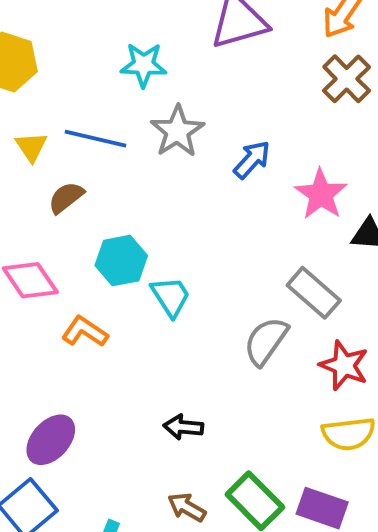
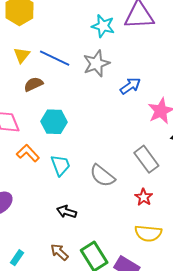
cyan star: (144, 65) -> (103, 26), moved
cyan trapezoid: (171, 296) -> (61, 165), moved
gray semicircle: (266, 341) -> (102, 176), moved, turned -100
red star: (344, 365) -> (144, 197), moved, size x0.7

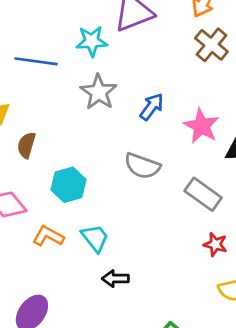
blue line: (55, 58) -> (36, 61), moved
brown semicircle: (33, 84) -> (26, 145), turned -30
gray semicircle: (102, 176) -> (142, 166), moved
black arrow: (67, 212) -> (115, 279), moved

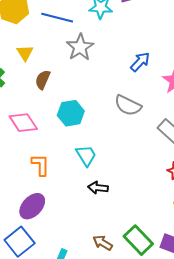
gray star: (99, 92) -> (80, 47), moved
orange L-shape: (48, 236) -> (41, 165), moved, turned 55

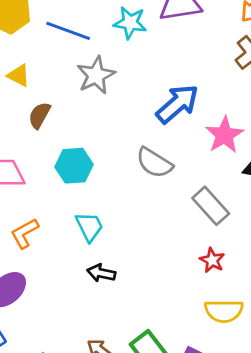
yellow triangle: (25, 53) -> (19, 75), turned -36
blue arrow: (140, 62) -> (177, 104), size x1.5
orange L-shape: (41, 165) -> (25, 233), turned -125

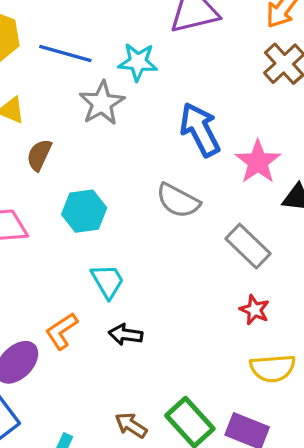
cyan star: (130, 23) -> (138, 62), moved
blue arrow: (177, 104) -> (200, 129), turned -72
orange L-shape: (25, 233) -> (62, 331), moved

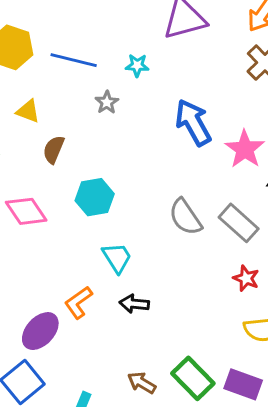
cyan star: (138, 62) -> (137, 65), size x0.7
gray star: (102, 103) -> (107, 102), size x0.6
gray semicircle: (178, 201) -> (185, 217), moved, turned 30

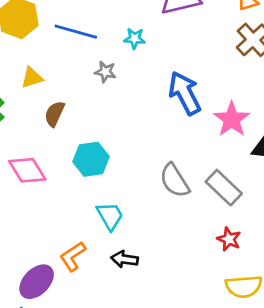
gray star: (107, 102) -> (105, 72), turned -30
yellow triangle: (28, 111) -> (32, 78), turned -40

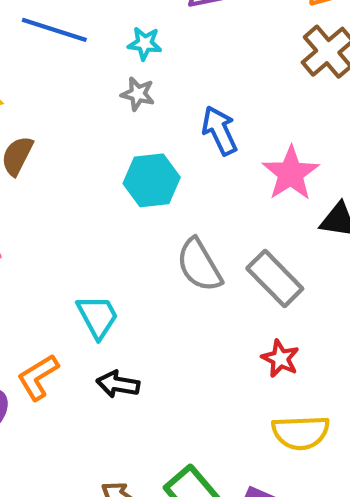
gray star: (105, 72) -> (138, 94), moved
blue arrow: (185, 93) -> (220, 131), size x0.7
cyan hexagon: (91, 159) -> (152, 180), moved

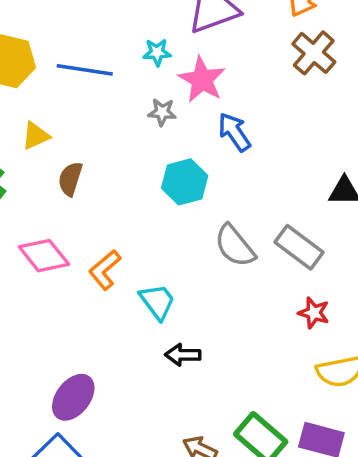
cyan star: (145, 43) -> (157, 52), moved
pink star: (291, 173) -> (202, 80), moved
orange L-shape: (38, 377) -> (105, 270), moved

